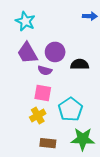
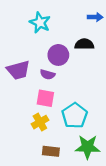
cyan star: (25, 21) -> (40, 23), moved
purple trapezoid: (27, 53) -> (18, 70), moved, turned -75
black semicircle: (80, 64) -> (84, 44), moved

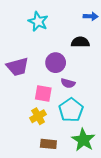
purple circle: (58, 55) -> (56, 63), moved
purple semicircle: (48, 74) -> (68, 83), moved
green star: (88, 147) -> (83, 140), turned 30

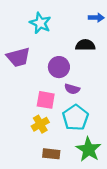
purple trapezoid: (18, 67) -> (18, 57), moved

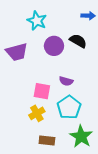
black semicircle: (85, 45) -> (78, 41), turned 30
purple circle: (59, 67) -> (54, 46), moved

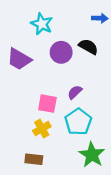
purple trapezoid: (17, 52) -> (19, 59), turned 45
purple semicircle: (66, 81) -> (75, 92), turned 120
brown rectangle: (47, 141) -> (34, 159), moved

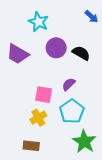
blue arrow: (100, 18) -> (92, 17), turned 40
black semicircle: (88, 47) -> (81, 53), moved

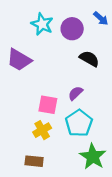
purple circle: (56, 48) -> (72, 29), moved

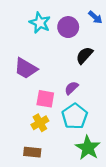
black semicircle: (89, 59) -> (84, 55), turned -78
purple trapezoid: (19, 60) -> (26, 68), moved

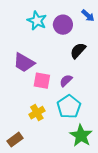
pink square: (45, 99) -> (42, 81), moved
brown rectangle: (32, 152) -> (15, 140), moved, turned -42

